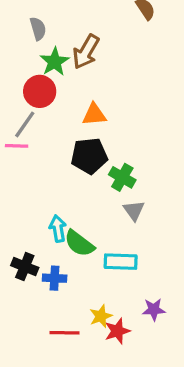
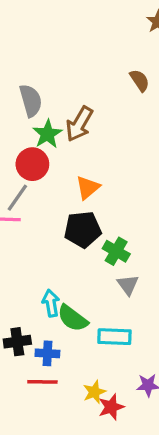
gray semicircle: (38, 29) -> (31, 100), size x1.4
orange triangle: (94, 115) -> (88, 188), turned -35
black cross: (25, 267) -> (17, 342), turned -30
red line: (64, 333) -> (42, 382), moved

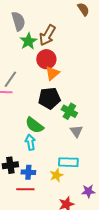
red circle: (32, 164) -> (46, 59), moved
green semicircle: (73, 318) -> (34, 125), moved
yellow star: (94, 392) -> (56, 175), moved

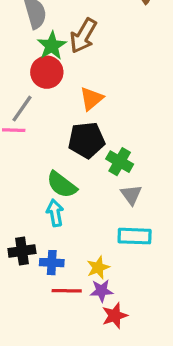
red circle: (46, 59) -> (47, 72), moved
cyan rectangle: (68, 162) -> (135, 236), moved
red line: (25, 189) -> (67, 291), moved
purple star: (88, 191) -> (101, 291), moved

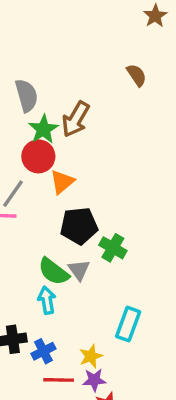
orange triangle: (92, 99) -> (62, 182), moved
gray triangle: (131, 195) -> (79, 270), moved
cyan rectangle: (135, 236) -> (128, 324), turned -72
blue cross: (52, 263) -> (43, 351), turned -30

